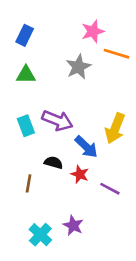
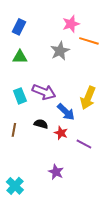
brown line: (29, 183) -> (14, 130), moved
cyan cross: (40, 235) -> (15, 186), moved

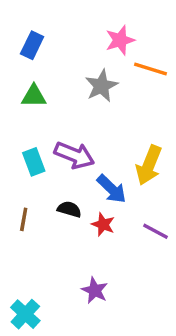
purple line: (84, 144) -> (156, 231), moved

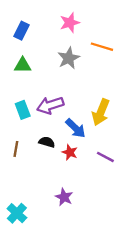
pink star: (120, 40) -> (70, 23), moved
purple arrow: (74, 155) -> (50, 105), turned 140

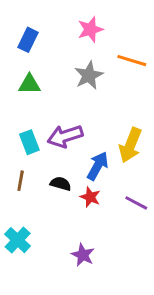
blue arrow: (76, 128) -> (98, 166), turned -105
brown line: (16, 149) -> (21, 181), moved
cyan cross: (17, 213) -> (18, 240), moved

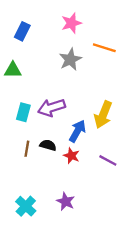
green triangle: (29, 84) -> (13, 70), moved
cyan rectangle: (29, 142) -> (23, 112), turned 36
brown line: (21, 181) -> (27, 149), moved
cyan cross: (18, 240) -> (26, 206), moved

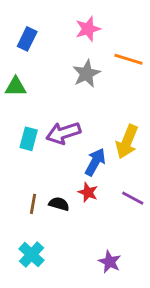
black semicircle: (48, 145) -> (59, 204), moved
brown line: (27, 149) -> (33, 204), moved
purple star: (66, 201) -> (110, 262), moved

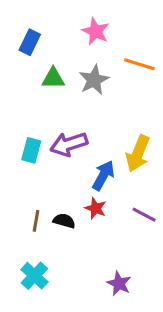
pink star: (88, 29) -> (96, 31), turned -30
green triangle: (16, 87) -> (53, 78), moved

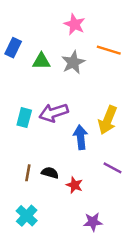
blue rectangle: (30, 42) -> (13, 48), moved
blue arrow: (103, 175) -> (81, 137), turned -35
red star: (96, 208) -> (74, 185), moved
purple star: (119, 283) -> (93, 222), turned -30

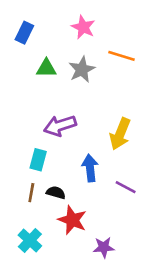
blue rectangle: (13, 48) -> (24, 33), moved
cyan rectangle: (24, 118) -> (38, 160), moved
blue arrow: (81, 137) -> (90, 168), moved
red star: (74, 185) -> (72, 220), moved, size x1.5

